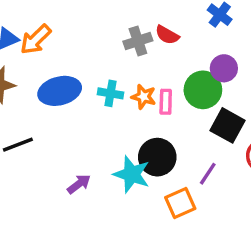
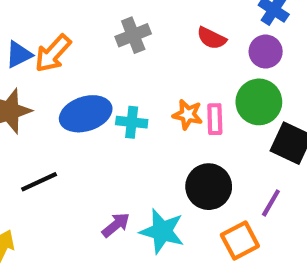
gray cross: (138, 41) -> (133, 35), moved
purple circle: (224, 68) -> (266, 52), moved
cyan cross: (110, 93) -> (132, 122), moved
cyan star: (132, 174) -> (162, 231), moved

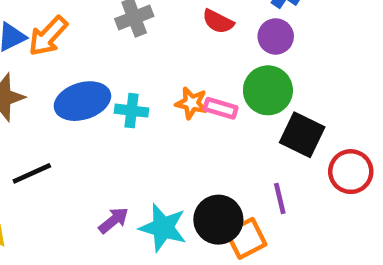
pink rectangle: (215, 119) -> (221, 108), turned -72
black circle: (209, 187) -> (218, 220), moved
purple line: (271, 203) -> (280, 199), turned -44

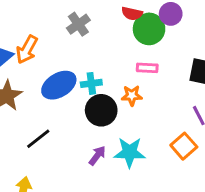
green circle: (268, 90) -> (149, 29), moved
orange star: (192, 103) -> (132, 95), moved
black circle: (218, 220) -> (101, 110), moved

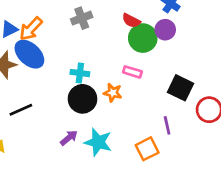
blue ellipse: (59, 85) -> (29, 54), moved, turned 60

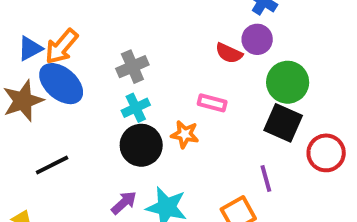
gray cross: (82, 18) -> (132, 67), moved
red semicircle: (131, 21) -> (229, 53), moved
green circle: (143, 38) -> (288, 82), moved
cyan cross: (80, 73) -> (136, 108), turned -30

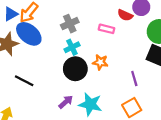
pink rectangle: (212, 103) -> (107, 29), moved
black line: (52, 165) -> (24, 81), turned 54
purple line: (266, 178) -> (134, 78), moved

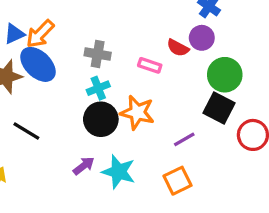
gray cross: (70, 24) -> (98, 54), turned 30
orange star: (100, 62) -> (137, 112), size x1.5
purple line: (134, 78) -> (184, 139), turned 72

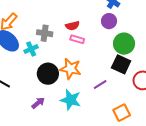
red semicircle: (178, 48) -> (72, 26), moved, turned -40
cyan cross: (98, 88) -> (31, 49), moved
cyan star: (119, 172) -> (71, 100), moved
orange square: (177, 181) -> (122, 113), moved

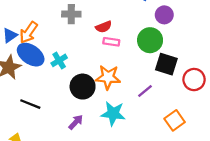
purple circle: (109, 21) -> (164, 15), moved
gray cross: (45, 33) -> (71, 14), moved
green circle: (124, 44) -> (150, 40), moved

